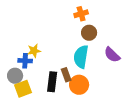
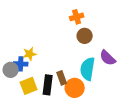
cyan semicircle: (81, 57) -> (88, 69), moved
gray circle: (15, 76) -> (11, 70), moved
yellow square: (23, 89) -> (29, 86), moved

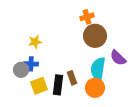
brown circle: (85, 36) -> (95, 36), size x1.5
yellow star: (30, 54) -> (35, 42), moved
orange circle: (75, 88) -> (95, 88), moved

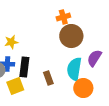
purple semicircle: (118, 58) -> (94, 58), turned 78
black rectangle: (58, 85) -> (24, 67), moved
orange circle: (95, 88) -> (83, 88), moved

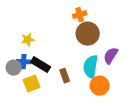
black rectangle: (24, 67) -> (41, 65), turned -66

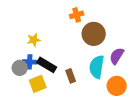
orange cross: (80, 15) -> (77, 15), moved
orange circle: (100, 86) -> (117, 86), moved

